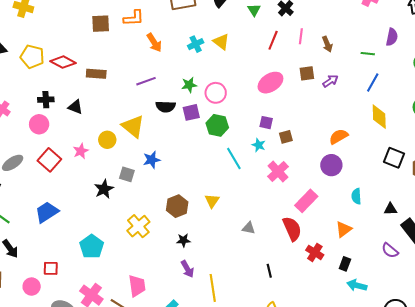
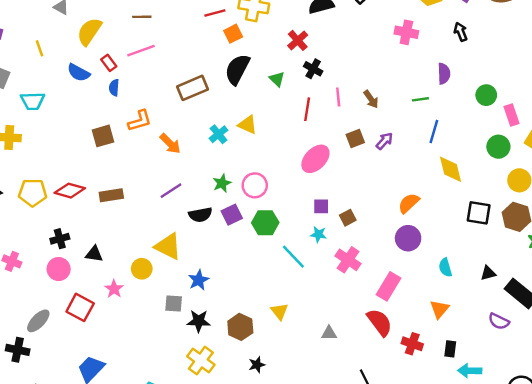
black triangle: (75, 107) -> (94, 254), moved
black star: (104, 189) -> (199, 321), moved, turned -30

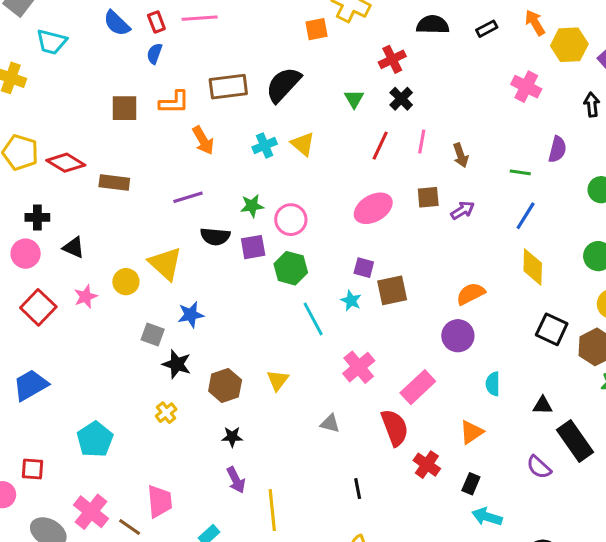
black semicircle: (237, 69) -> (283, 85), moved
brown rectangle: (192, 88) -> (228, 87), moved
brown square: (348, 218) -> (392, 290), size x1.5
pink cross: (348, 260) -> (359, 367), moved
yellow cross: (201, 361) -> (166, 413), size x0.6

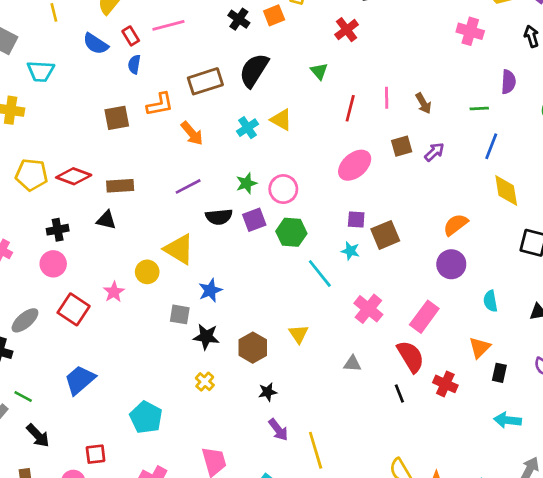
black cross: (401, 99) -> (239, 19), moved
black triangle: (74, 248) -> (106, 220), moved
black rectangle: (471, 484) -> (499, 373), moved
black line: (358, 489) -> (399, 393), moved

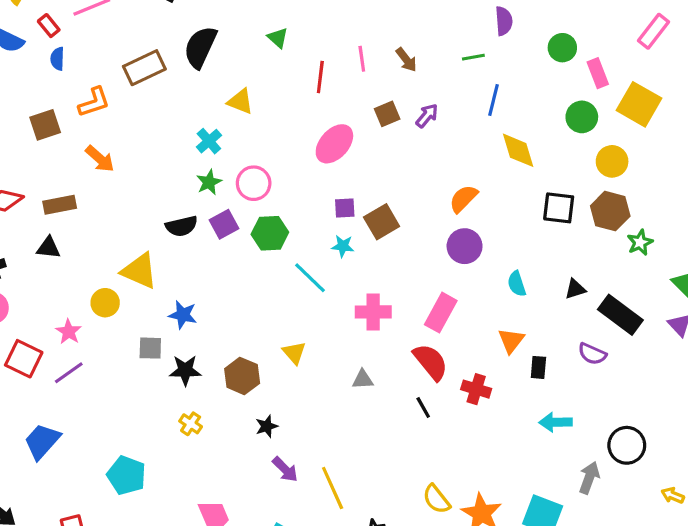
cyan cross: (248, 128) -> (209, 141), moved
orange arrow: (192, 133) -> (100, 159), moved
purple line: (188, 186) -> (69, 373), moved
blue star: (210, 290) -> (183, 315), turned -30
pink cross: (368, 309) -> (373, 312), turned -32

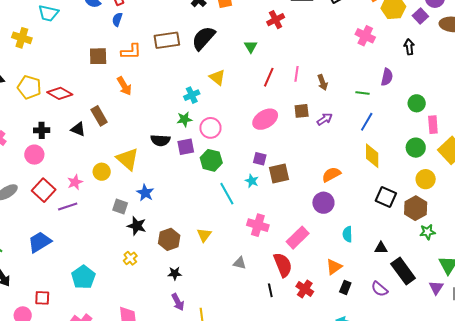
brown rectangle: (60, 205) -> (99, 116), moved, turned 54

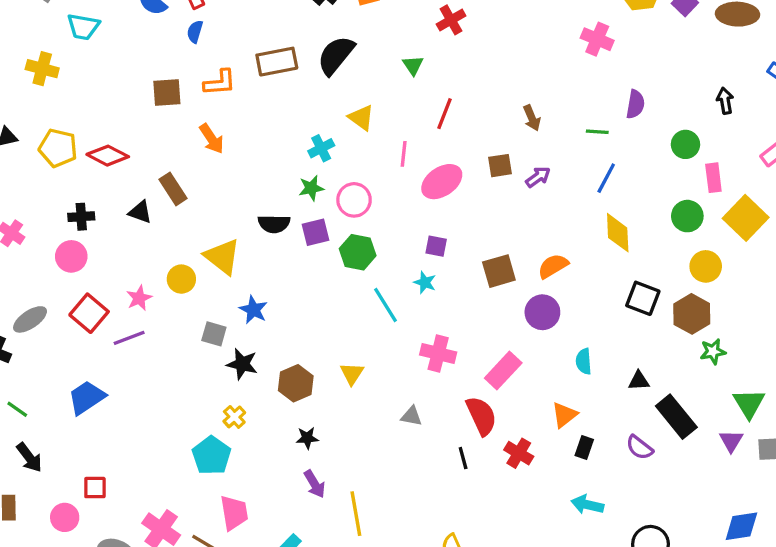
black arrow: (409, 47) -> (725, 101), moved
pink line: (297, 74) -> (404, 154), moved
brown square: (279, 173) -> (499, 271), moved
cyan pentagon: (83, 277) -> (211, 456), moved

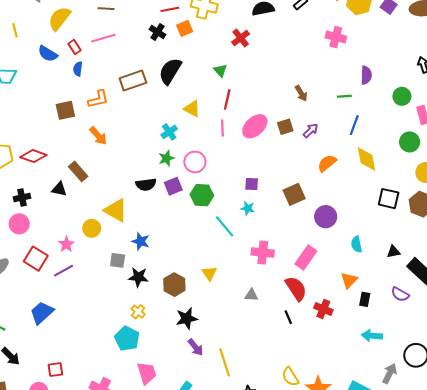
red line: (444, 114) -> (227, 99), moved
pink ellipse: (442, 182) -> (255, 126), moved
orange semicircle: (553, 266) -> (327, 163), moved
black star: (307, 438) -> (187, 318), size x1.5

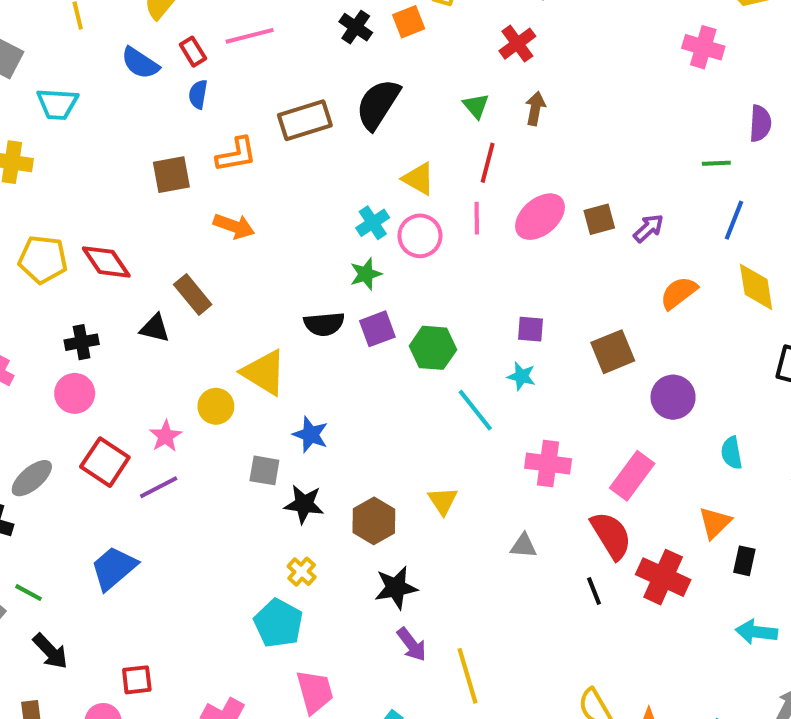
brown arrow: (301, 93) -> (535, 109), moved, turned -140
orange arrow: (98, 136) -> (234, 226), turned -30
red diamond: (33, 156) -> (106, 262), turned 35
pink circle: (195, 162) -> (420, 236), moved
red cross: (323, 309) -> (663, 577), size x1.4

